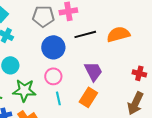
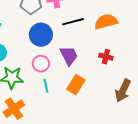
purple trapezoid: (93, 71) -> (69, 56), moved
red cross: (139, 73) -> (106, 57), moved

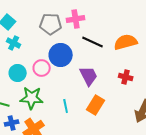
black line: (73, 22) -> (93, 42), turned 40
pink circle: (41, 64) -> (42, 68), moved

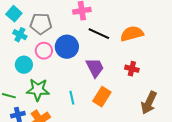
gray pentagon: (51, 24) -> (41, 24), moved
pink circle: (42, 68) -> (44, 51), moved

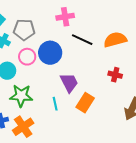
purple trapezoid: (95, 68) -> (69, 83), moved

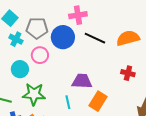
blue circle: (50, 53) -> (63, 37), moved
purple trapezoid: (69, 83) -> (82, 81), turned -60

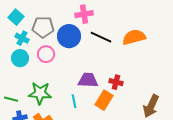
cyan circle: (20, 69) -> (20, 58), moved
red cross: (128, 73) -> (116, 82), moved

